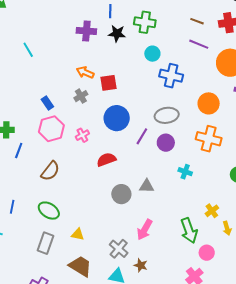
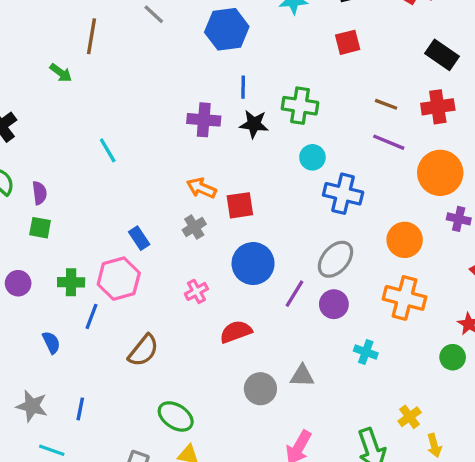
gray ellipse: (167, 115) -> (335, 259), turned -40
pink hexagon: (51, 129) -> (119, 279), moved
green ellipse: (49, 211) -> (176, 416), moved

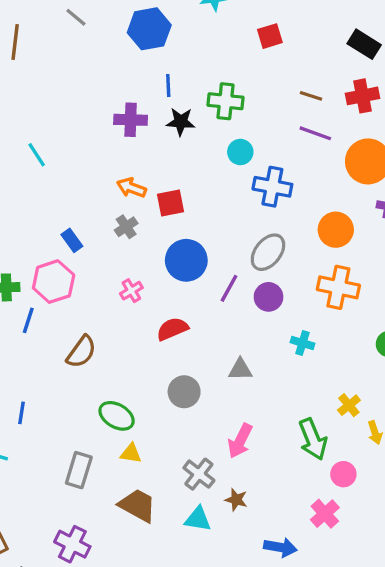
gray circle: (260, 389) -> (184, 392), moved

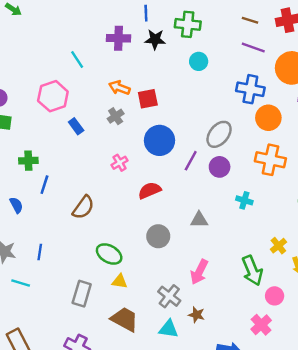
cyan line: (37, 155) -> (77, 59), moved
blue cross: (272, 187) -> (250, 89), moved
pink hexagon: (54, 282) -> (53, 96), moved

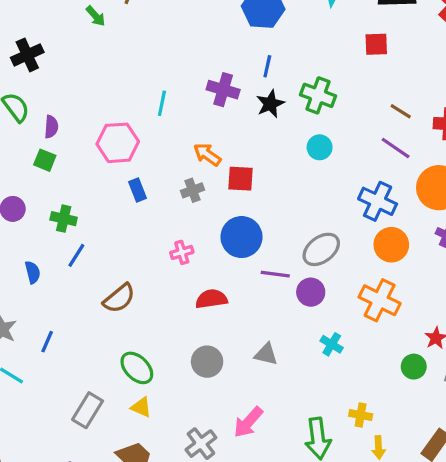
black star: (155, 39) -> (270, 104), turned 30
cyan line: (77, 59) -> (162, 103), turned 30
purple line: (191, 161) -> (275, 274), turned 54
yellow cross: (278, 246) -> (361, 415), turned 35

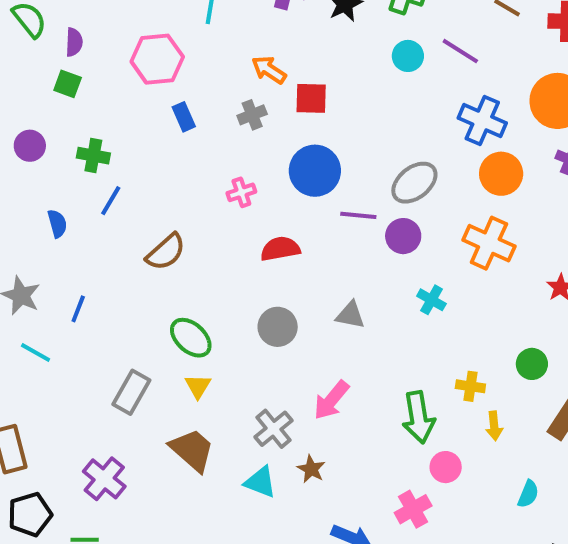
purple line: (396, 148) -> (460, 51), moved
green circle: (414, 367) -> (532, 364), moved
yellow triangle: (141, 407) -> (198, 386), turned 40

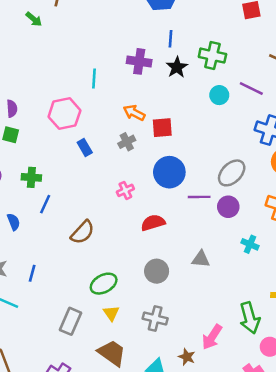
green ellipse: (191, 338) -> (104, 284), turned -65
pink arrow: (331, 400) -> (212, 337), moved
gray cross: (274, 429) -> (155, 319), moved, turned -30

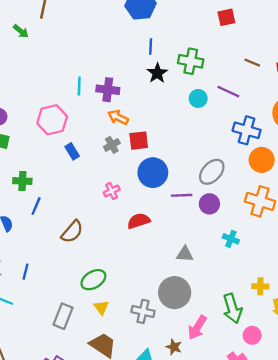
purple cross: (139, 61) -> (108, 90), moved
red square: (162, 128) -> (139, 141), moved
gray circle: (157, 271) -> (175, 293), moved, size x1.4

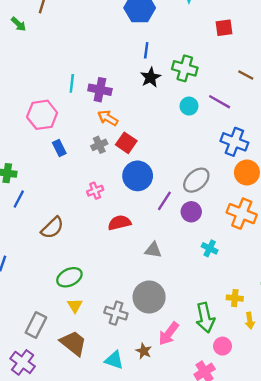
red square: (139, 141) -> (126, 143), turned 36
purple line: (182, 195) -> (164, 201), turned -60
gray triangle: (185, 254) -> (153, 250), moved
gray rectangle: (63, 316) -> (36, 325), moved

